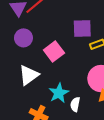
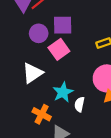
purple square: (82, 28) -> (63, 25), moved
purple circle: (23, 38) -> (39, 33), moved

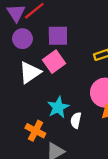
purple circle: (39, 33) -> (22, 39), moved
white triangle: (32, 73) -> (30, 72), moved

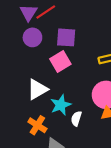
white triangle: (30, 72) -> (37, 89), moved

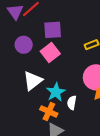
purple circle: (32, 37) -> (24, 45), moved
orange cross: (37, 125) -> (49, 112), moved

